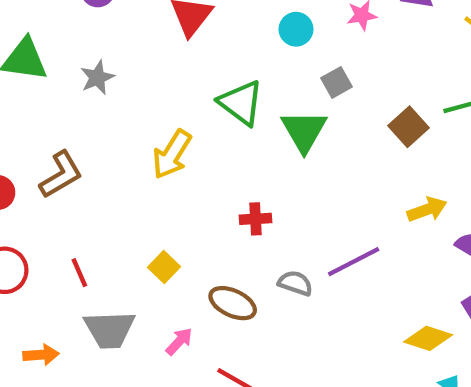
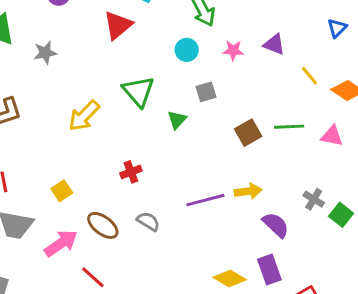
green triangle: (304, 131) -> (177, 120), size x0.6
red cross: (255, 219) -> (131, 172), turned -30
purple line: (354, 262) -> (205, 200), moved
pink arrow: (179, 341) -> (61, 243), size x1.6

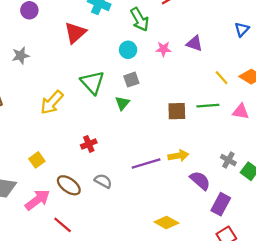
yellow line: (309, 76) -> (222, 78), moved
gray square: (206, 92) -> (131, 80), moved
brown square: (248, 133) -> (177, 111), turned 30
purple rectangle: (269, 270) -> (221, 204), moved, turned 50

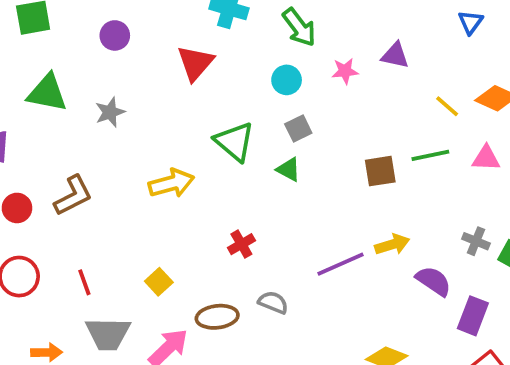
yellow arrow: (52, 102) -> (171, 183), turned -140
green triangle: (122, 103) -> (288, 169), turned -35
brown ellipse: (69, 185) -> (217, 317), turned -35

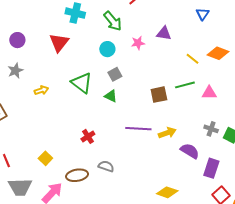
purple circle: (115, 35) -> (17, 40), moved
pink triangle: (486, 158) -> (209, 93), moved
yellow arrow: (171, 183) -> (41, 90), moved, size x0.6
purple line: (341, 264) -> (138, 129), moved, turned 30

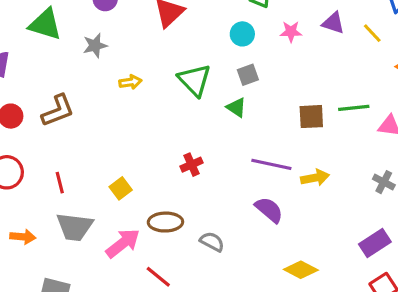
yellow line: (192, 59) -> (372, 33), moved
purple semicircle: (190, 151) -> (269, 210), moved
gray semicircle: (106, 166) -> (212, 242), moved
purple rectangle: (211, 168) -> (375, 243), turned 30

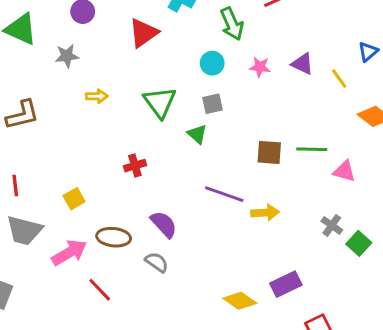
red cross: (192, 165) -> (135, 166), moved
purple semicircle: (269, 210) -> (164, 224), moved
purple rectangle: (375, 243) -> (286, 284), moved

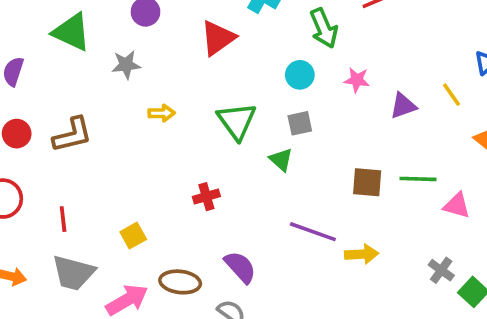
purple triangle: (302, 64) -> (403, 106), moved, turned -45

